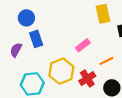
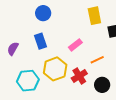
blue circle: (26, 18) -> (43, 13), moved
blue rectangle: (36, 39) -> (40, 41), moved

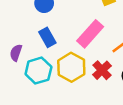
pink rectangle: (75, 45) -> (90, 34), size x1.6
cyan hexagon: (28, 81) -> (38, 71), moved

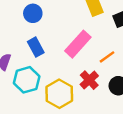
yellow hexagon: (71, 67) -> (59, 94), moved

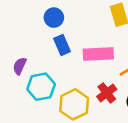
pink rectangle: (78, 44) -> (98, 54), turned 40
blue rectangle: (36, 47) -> (62, 45), moved

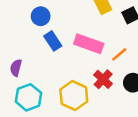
pink rectangle: (98, 54) -> (89, 44), turned 32
cyan hexagon: (41, 87) -> (28, 97), moved

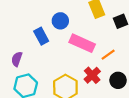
blue circle: (41, 16) -> (60, 21), moved
blue rectangle: (53, 41) -> (41, 36), moved

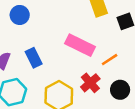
blue circle: (60, 21) -> (20, 15), moved
blue rectangle: (41, 36) -> (34, 58), moved

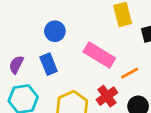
blue circle: (20, 15) -> (55, 31), moved

